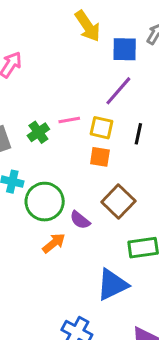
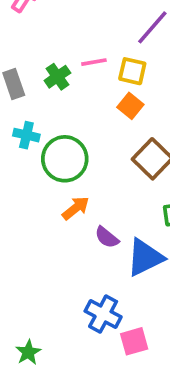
orange square: (100, 157) -> (130, 106), turned 30
purple semicircle: (80, 220) -> (107, 237), moved

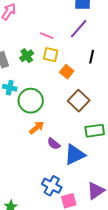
pink line: (94, 62) -> (47, 36), moved, turned 32
yellow square: (132, 71) -> (51, 55), moved

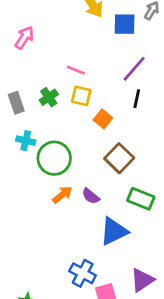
purple line: (79, 29) -> (134, 69), moved
green rectangle: (95, 131) -> (141, 199), turned 30
purple semicircle: (54, 144) -> (91, 196), moved

